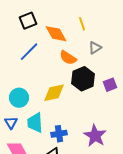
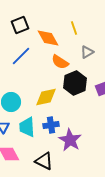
blue cross: (59, 134) -> (51, 125), moved
purple star: (95, 136) -> (70, 140), moved

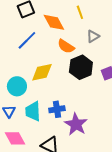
yellow diamond: (46, 97) -> (42, 72), moved

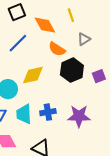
purple star: (76, 124) -> (79, 116), moved, turned -30

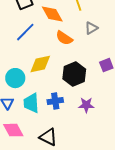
black hexagon: (72, 70) -> (74, 74), moved
purple star: (79, 116) -> (86, 105), size x0.7

